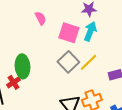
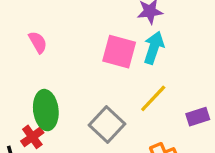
pink semicircle: (41, 18) -> (38, 42), moved
gray square: (68, 62) -> (107, 124), moved

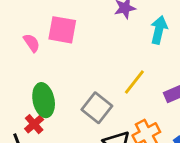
cyan arrow: (154, 48) -> (159, 30), moved
pink square: (119, 52) -> (62, 30), moved

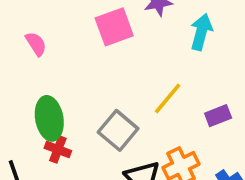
pink square: (62, 30) -> (114, 27), moved, turned -32
red cross: (34, 124) -> (58, 149), moved, turned -30

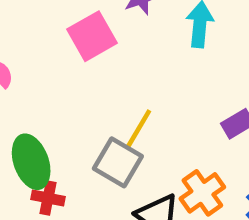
yellow line: (168, 98) -> (138, 130), moved

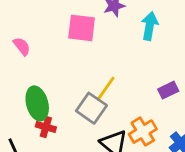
pink square: (92, 36) -> (82, 28), turned 32

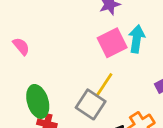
cyan arrow: (150, 26) -> (137, 39), moved
pink square: (82, 28) -> (112, 43), moved, turned -32

